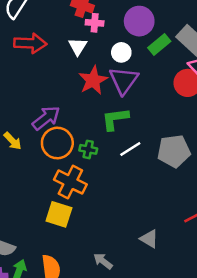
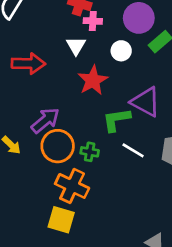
red arrow: (30, 43) -> (28, 64), moved
purple triangle: (124, 80) -> (146, 102), moved, turned -36
white line: (130, 149) -> (133, 150), turned 65

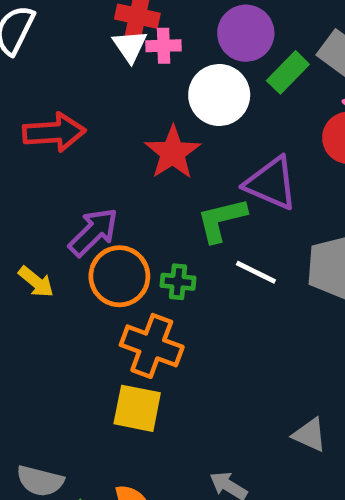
white triangle: (76, 46) -> (130, 46), moved
white circle: (121, 51) -> (219, 95), size x1.6

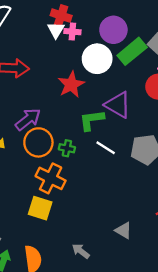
green rectangle: (288, 72) -> (132, 51), size x1.4

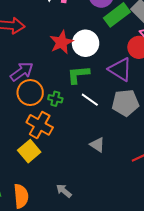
white circle: (97, 59) -> (86, 43), moved
purple triangle: (118, 105) -> (120, 69), moved
yellow square: (40, 208) -> (29, 151), turned 30
gray triangle: (123, 230) -> (97, 145), moved

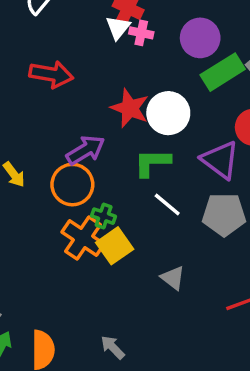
red star: (61, 42) -> (130, 108), turned -30
purple arrow: (22, 72) -> (85, 150), moved
green cross: (55, 99) -> (104, 216), moved
yellow square: (29, 151) -> (115, 246), moved

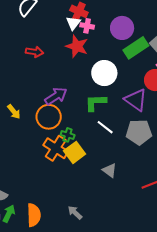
red arrow: (51, 74) -> (34, 52), size x0.7
red star: (130, 108) -> (77, 46), moved

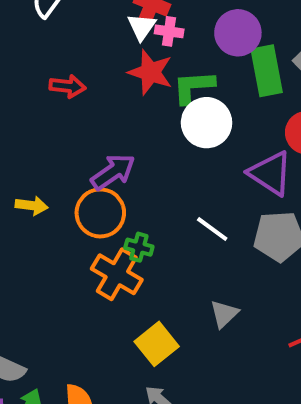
green rectangle: (136, 48) -> (267, 71), turned -65
green L-shape: (96, 103) -> (193, 87), moved
yellow arrow: (14, 112) -> (32, 206), turned -42
yellow square: (75, 152) -> (157, 344), moved
gray triangle: (110, 170) -> (224, 314), turned 42

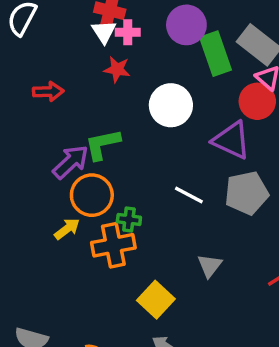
red star: (151, 72) -> (117, 69), size x0.7
green L-shape: (193, 87) -> (103, 144), moved
purple arrow: (113, 172) -> (71, 162), moved
yellow arrow: (32, 206) -> (67, 229), moved, turned -36
orange cross: (117, 274) -> (113, 245), turned -33

